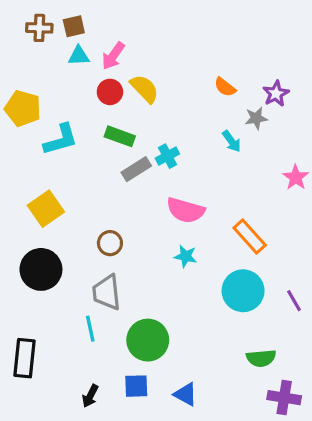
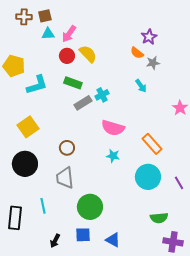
purple star: (276, 94) -> (149, 37), moved
gray star: (256, 118) -> (153, 63), moved
cyan line: (90, 329) -> (43, 206), moved

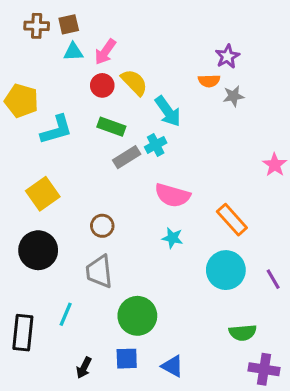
orange semicircle: (137, 53) -> (209, 81), turned -40
cyan arrow: (141, 86) -> (168, 111), moved, size x1.5
cyan line: (43, 206) -> (66, 314), turned 35

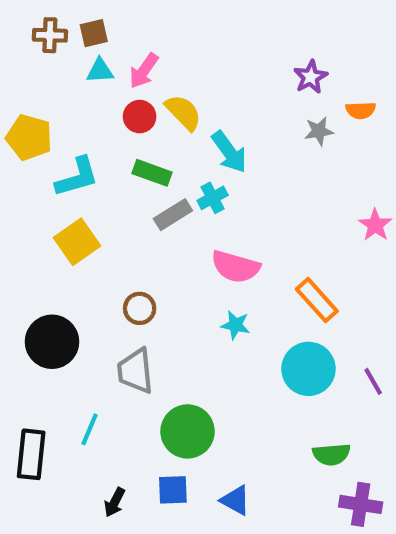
orange semicircle: (209, 81) -> (361, 110), moved
yellow square: (43, 194) -> (77, 242), moved

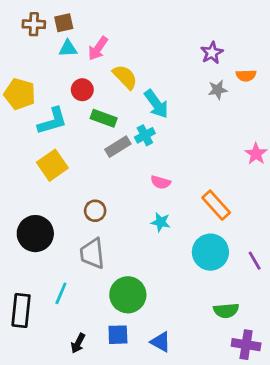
red circle: (140, 117) -> (82, 90), moved
pink semicircle: (235, 267) -> (161, 182), size x0.6

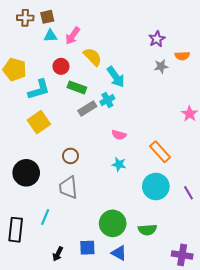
green circle: (128, 295) -> (113, 223), moved
green semicircle: (226, 310) -> (147, 230), moved

